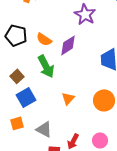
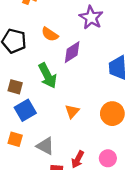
orange semicircle: (44, 39) -> (50, 34), moved
brown square: (17, 76) -> (15, 87), turned -32
orange square: (17, 123) -> (15, 139), turned 32

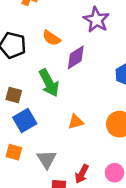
orange triangle: (72, 111) -> (76, 122), turned 32
gray triangle: (45, 146) -> (47, 159), turned 30

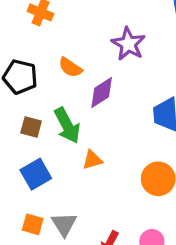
brown square: (14, 95) -> (31, 127), moved
orange triangle: (76, 122) -> (92, 160), moved
orange square: (14, 152) -> (33, 224), moved

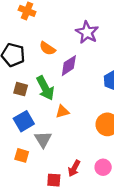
gray triangle: (64, 224) -> (43, 139), moved

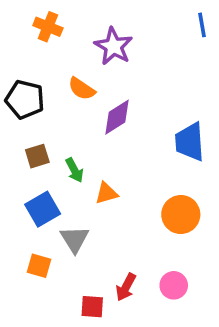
purple star: (87, 32) -> (113, 46), moved
green arrow: (45, 88) -> (75, 170), moved, size x0.6
brown square: (21, 89) -> (37, 156), turned -32

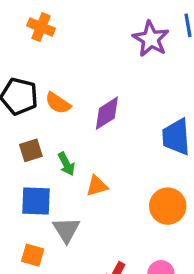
purple star: (113, 46) -> (151, 39), moved
orange semicircle: (82, 89) -> (58, 103), moved
blue square: (43, 209) -> (36, 201), turned 32

